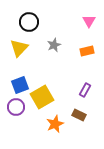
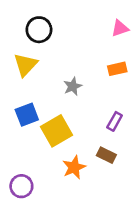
pink triangle: (89, 21) -> (120, 28), turned 40
gray star: (54, 45) -> (73, 86), moved
purple circle: (16, 107) -> (21, 186), moved

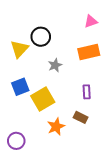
black circle: (39, 30) -> (41, 37), moved
orange rectangle: (117, 69) -> (89, 52), size x1.5
purple rectangle: (115, 121) -> (87, 92), turned -32

